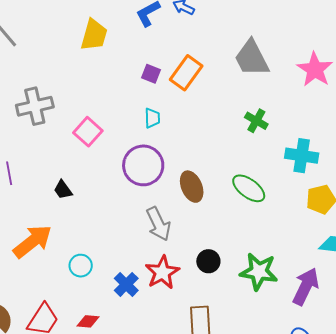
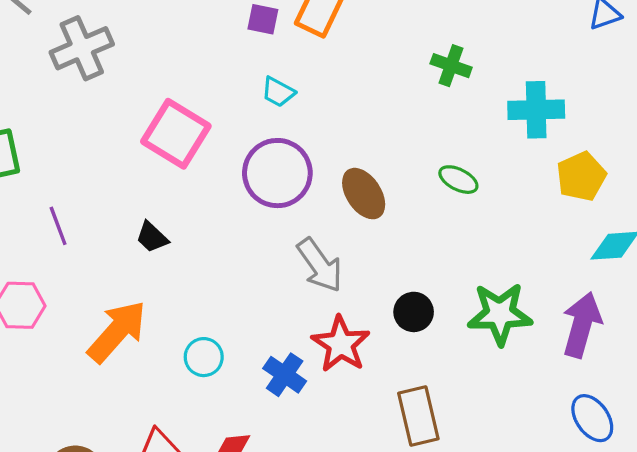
gray cross: (35, 106) -> (82, 48), moved
cyan trapezoid: (152, 118) -> (278, 92), turned 130
pink square: (88, 132) -> (176, 134), size x1.4
green ellipse: (249, 188) -> (458, 180), size x0.7

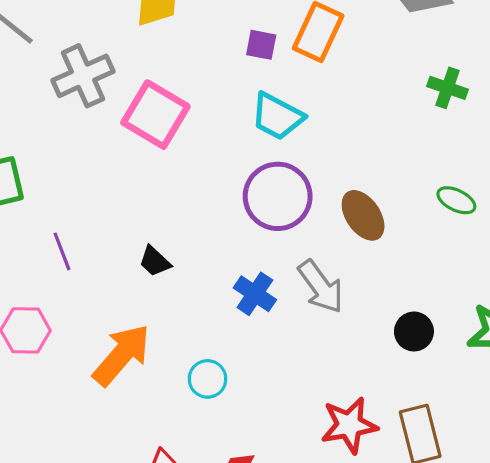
cyan trapezoid: (278, 92) -> (277, 116), size x1.6
pink square: (176, 134) -> (155, 115), moved
red star: (341, 344) -> (349, 425), moved, turned 30
blue cross: (285, 375) -> (255, 294), moved

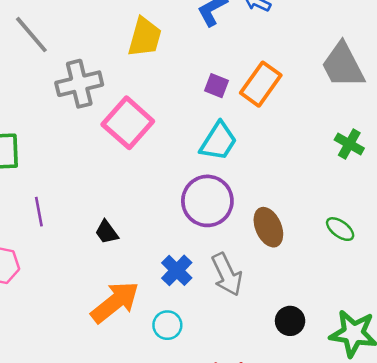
cyan trapezoid: (277, 116) -> (218, 141), turned -96
orange arrow: (122, 355) -> (115, 302), moved
cyan circle: (207, 379) -> (167, 325), moved

